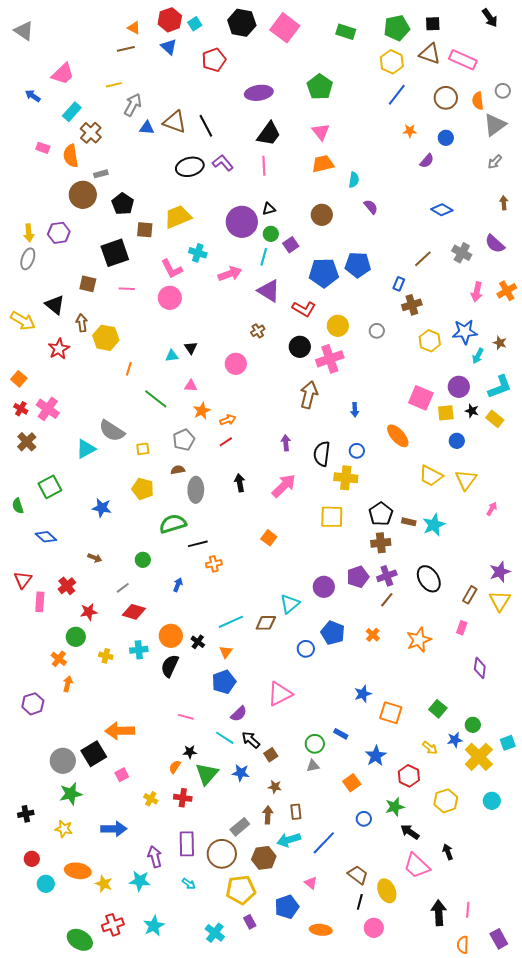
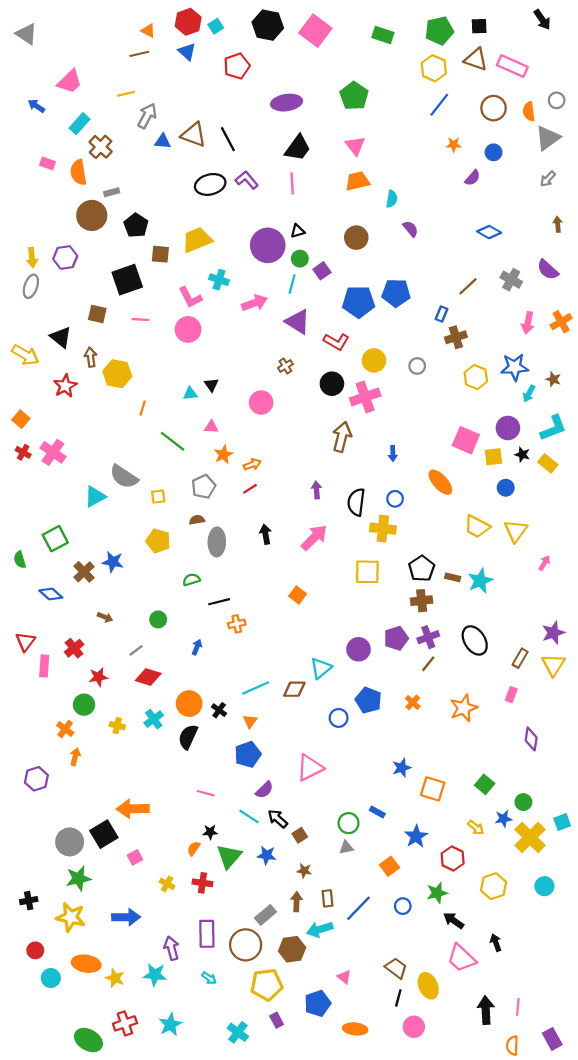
brown cross: (27, 442) -> (84, 572), moved
green semicircle: (173, 524) -> (191, 580), size x0.6
cyan cross: (139, 650) -> (154, 719), turned -30
yellow star: (64, 829) -> (71, 917), size x1.5
blue line: (324, 843) -> (358, 908), moved

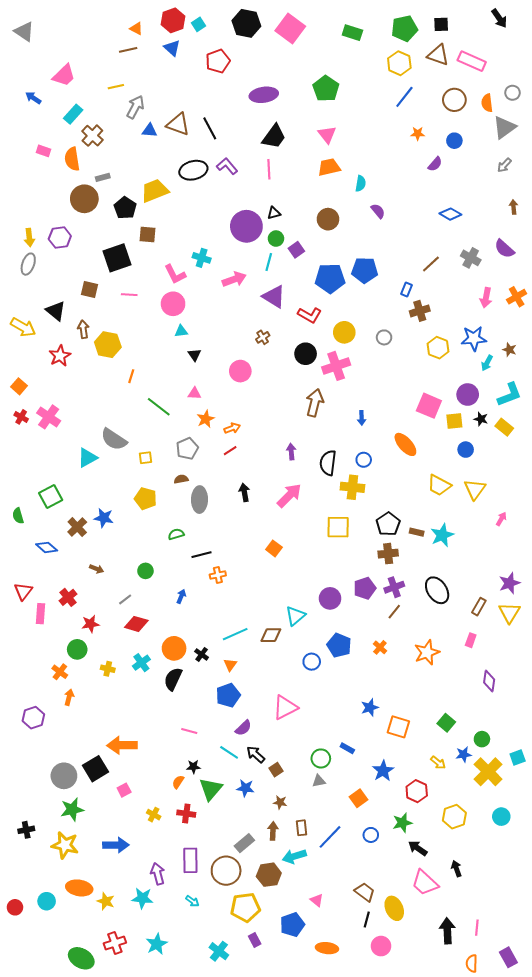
yellow trapezoid: (197, 240) -> (155, 191), moved
cyan triangle: (190, 394) -> (181, 331), moved
red circle: (35, 950) -> (15, 907), moved

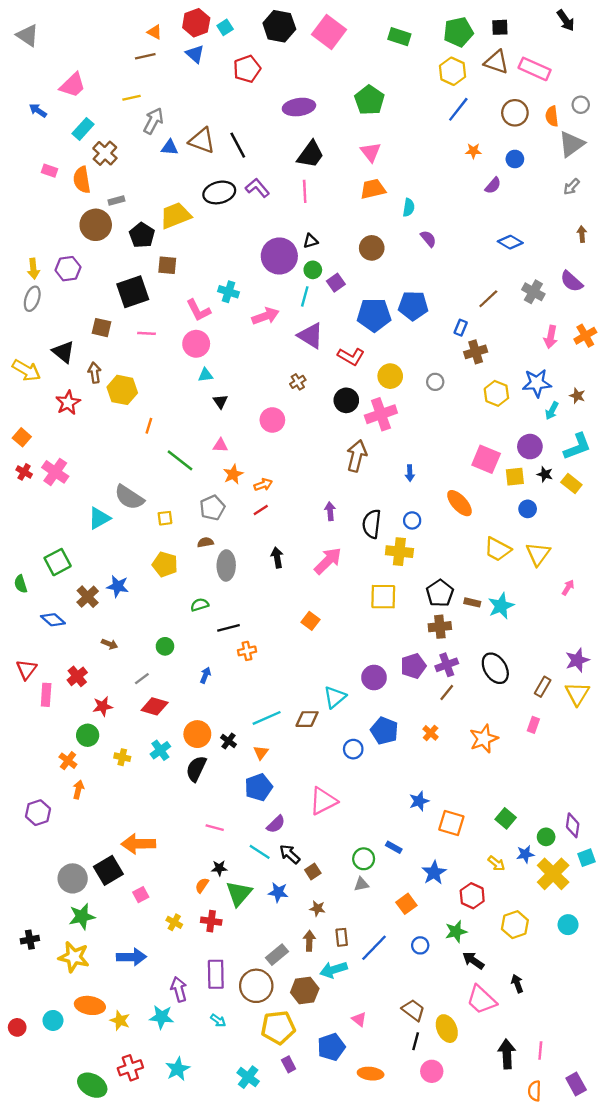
purple diamond: (489, 681) -> (573, 825), moved

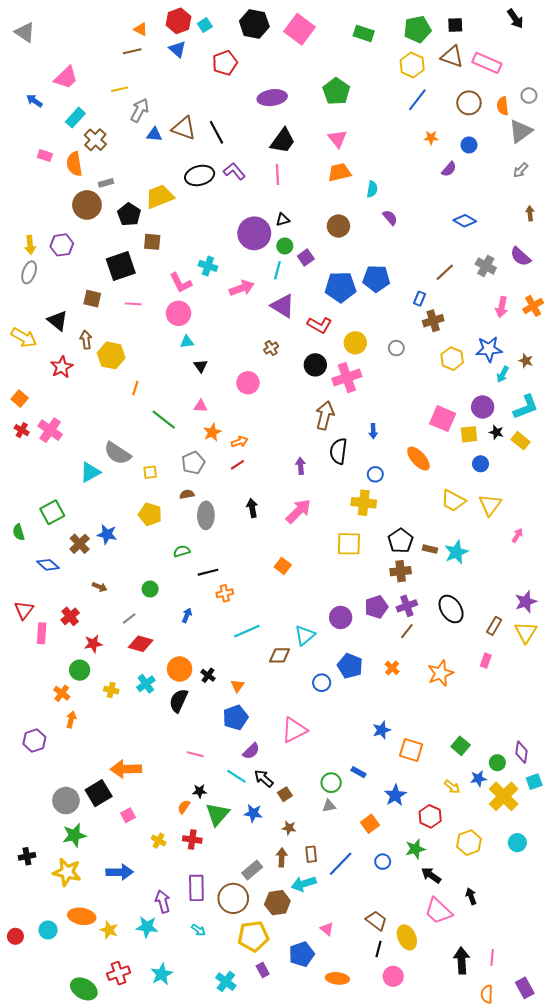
black semicircle: (372, 524) -> (338, 451), moved
cyan line: (267, 718) -> (247, 631), moved

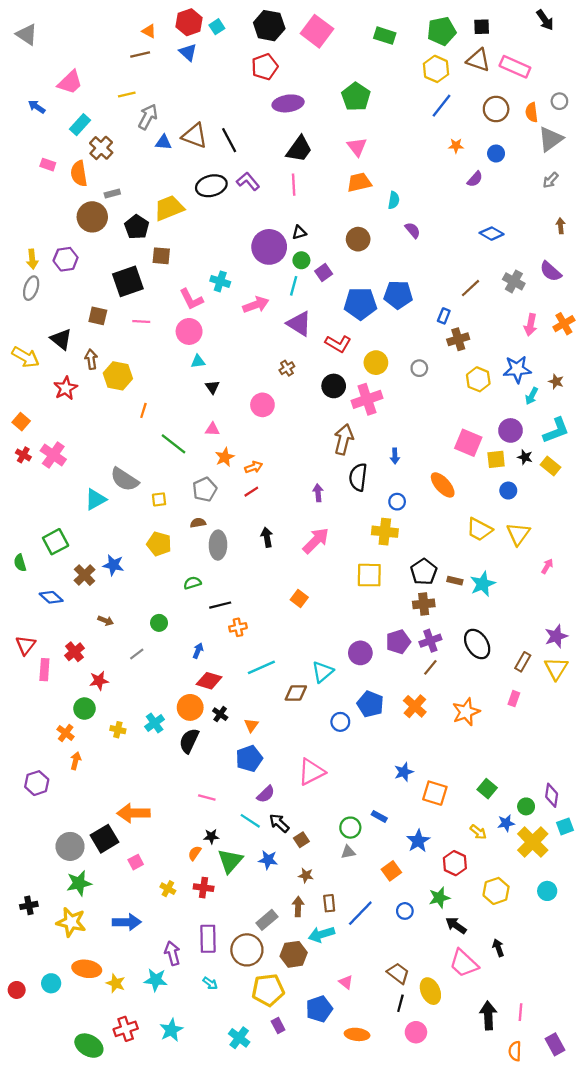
red pentagon: (225, 63) -> (265, 67), moved
red diamond: (141, 644) -> (209, 681), moved
orange cross: (392, 668) -> (415, 706), size x1.5

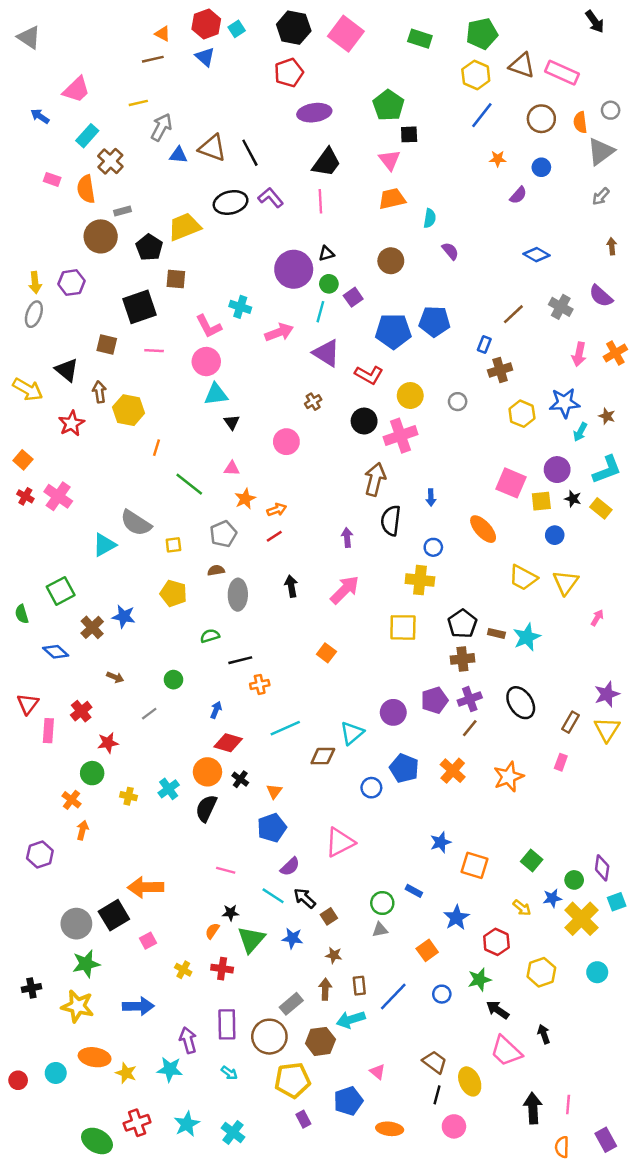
black square: (482, 27) -> (409, 134), moved
cyan triangle: (198, 361) -> (216, 394), size x1.5
cyan cross: (239, 1038) -> (233, 1132), moved

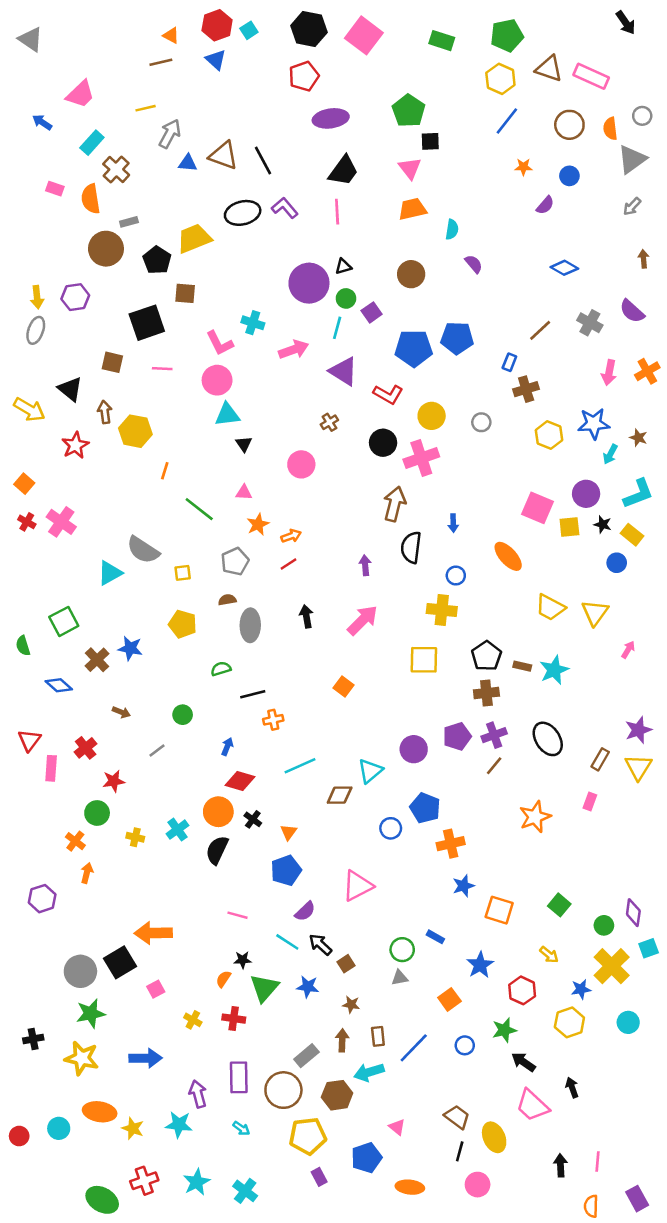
blue circle: (555, 535) -> (617, 563), moved
orange cross: (453, 771) -> (451, 844), moved, turned 35
blue star: (552, 898) -> (581, 989), moved
black arrow: (533, 1108) -> (561, 1165), size x0.7

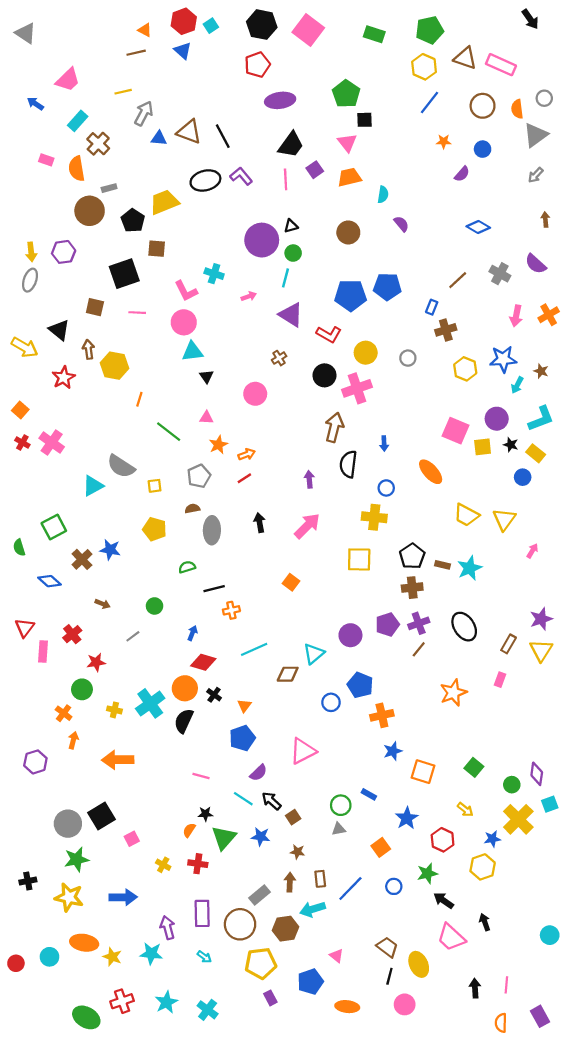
purple square: (372, 312) -> (315, 170), moved
pink arrow: (294, 350) -> (249, 296), size x0.6
cyan cross: (177, 830) -> (150, 703), size x1.5
orange arrow: (153, 933) -> (118, 760), moved
cyan circle: (628, 1022) -> (550, 935), moved

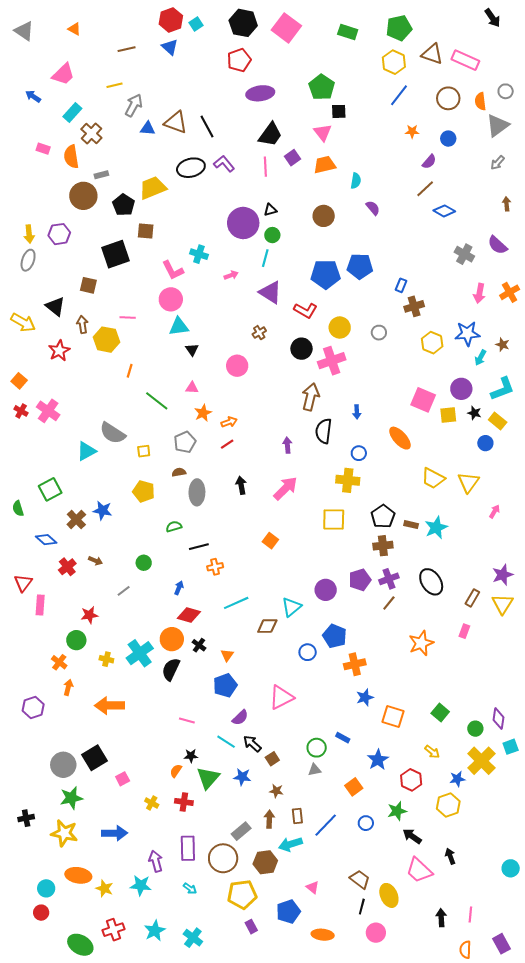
orange triangle: (145, 30) -> (74, 29), moved
brown line: (458, 280) -> (425, 189), moved
pink line: (137, 313) -> (128, 317), moved
red cross: (72, 634) -> (67, 567), moved
red circle: (16, 963) -> (41, 913), moved

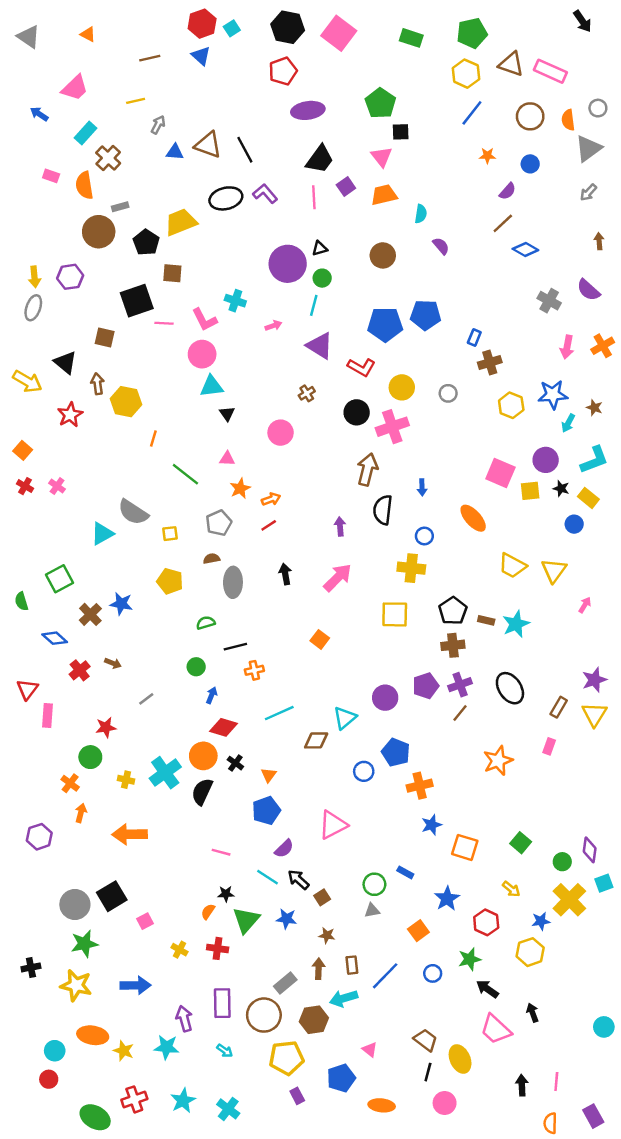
gray arrow: (134, 105) -> (158, 125), size x0.7
pink line: (128, 317) -> (164, 323), moved
pink cross: (48, 411) -> (57, 486), size x0.6
green circle: (144, 563) -> (196, 667), moved

